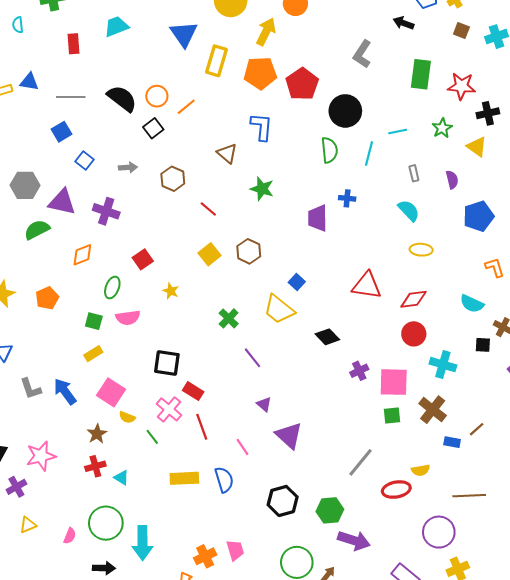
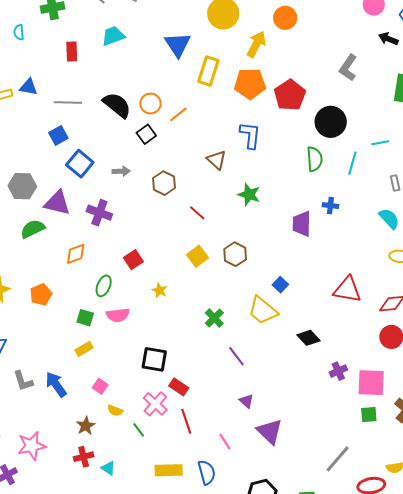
blue square: (85, 160) -> (80, 164), size x1.5
pink square: (111, 392) -> (100, 386), size x0.6

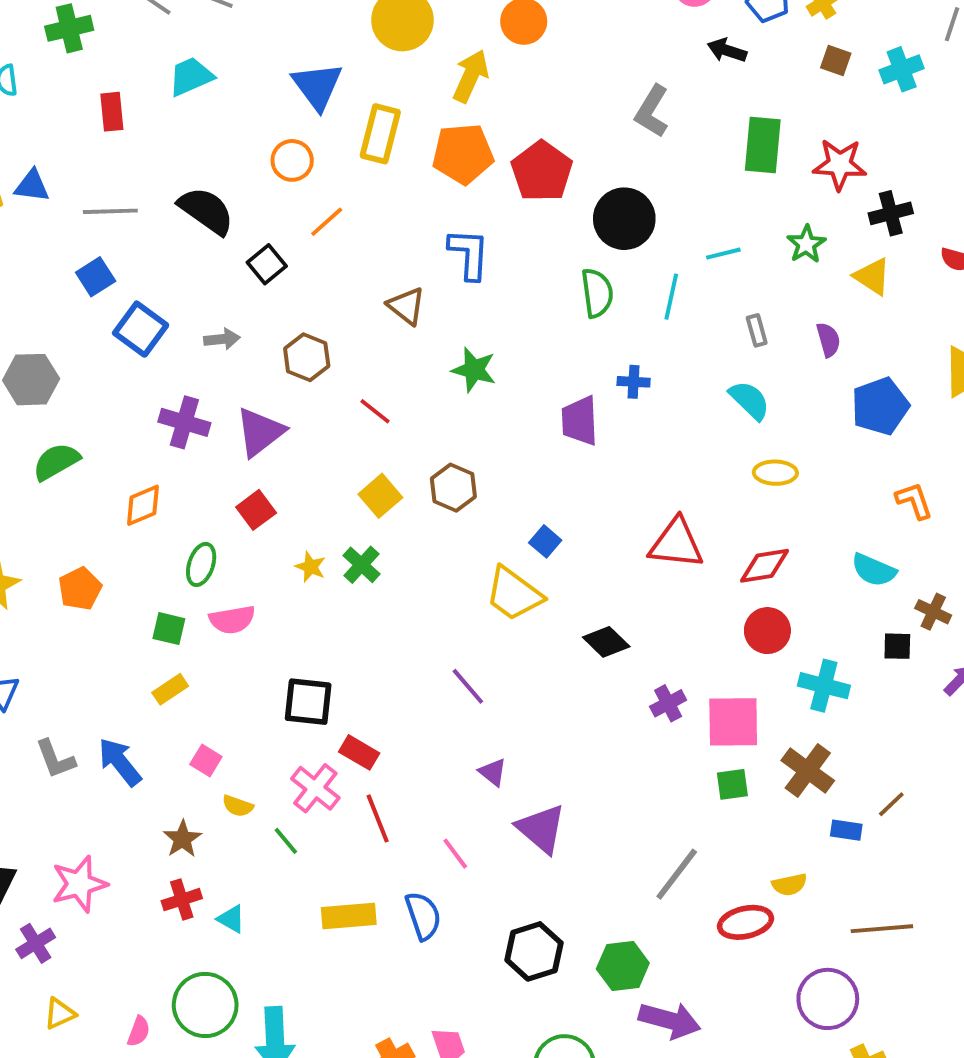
orange circle: (150, 104) -> (292, 160), moved
purple triangle: (57, 203) -> (260, 432), moved, turned -48
green cross: (214, 318) -> (362, 565), moved

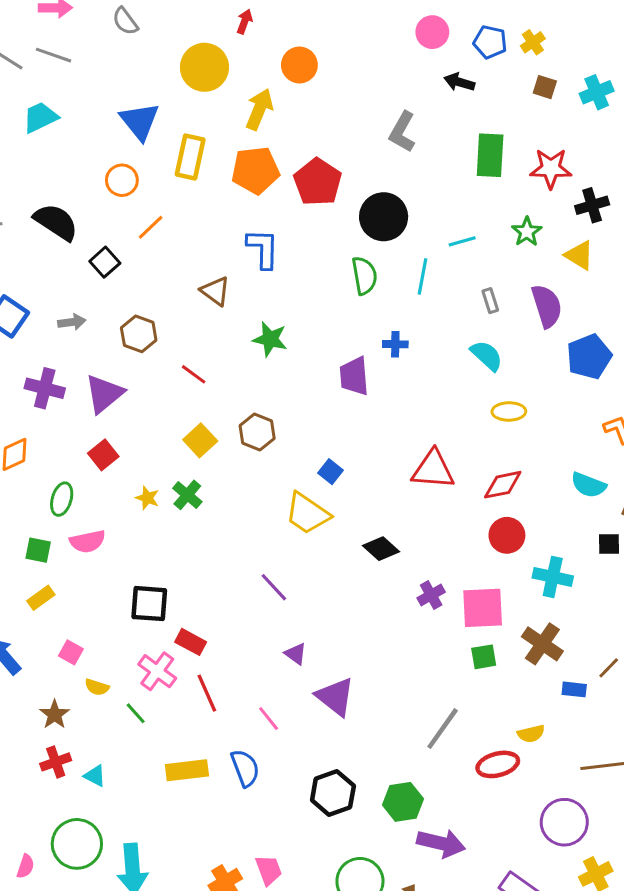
purple semicircle: (828, 340) -> (547, 306), size x1.6

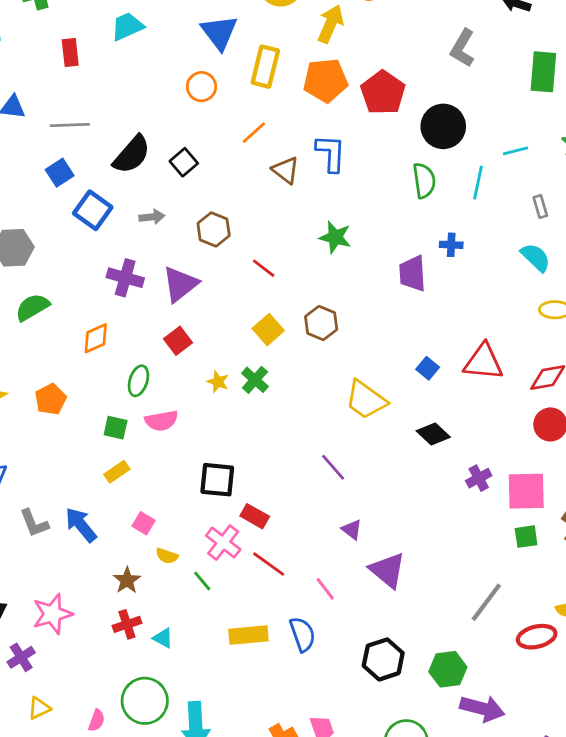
black semicircle: (56, 222) -> (132, 155), moved, turned 96
orange line: (151, 227) -> (254, 133), moved
brown triangle: (215, 291) -> (286, 170), moved
blue square: (331, 472) -> (428, 368), moved
red line: (207, 693) -> (269, 564), turned -32

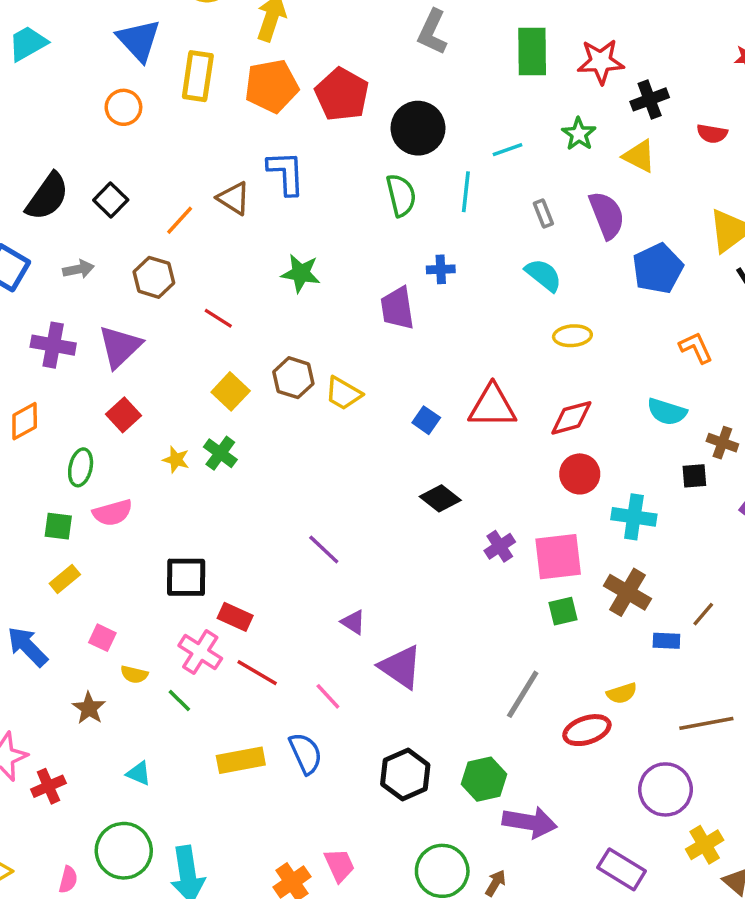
orange line: (254, 133) -> (180, 220), moved
yellow trapezoid: (366, 400) -> (343, 393), moved, size x0.7
red cross: (127, 624) -> (48, 786), moved

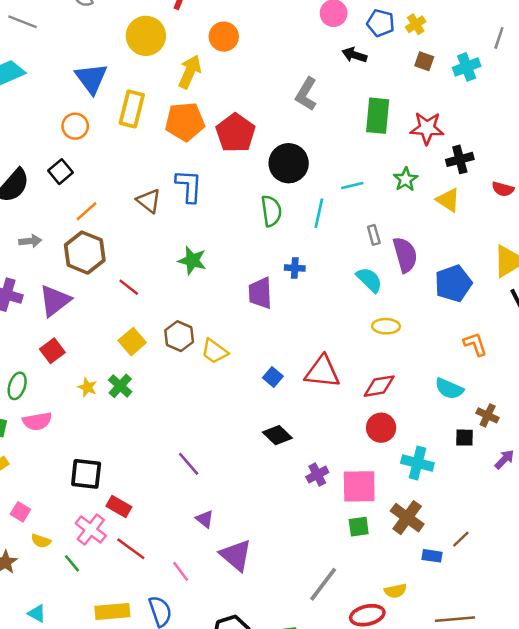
black square: (111, 200) -> (61, 172), moved
purple semicircle: (607, 215) -> (405, 255), moved
orange line: (180, 220) -> (87, 211), moved
brown hexagon: (154, 277) -> (85, 253), size x1.4

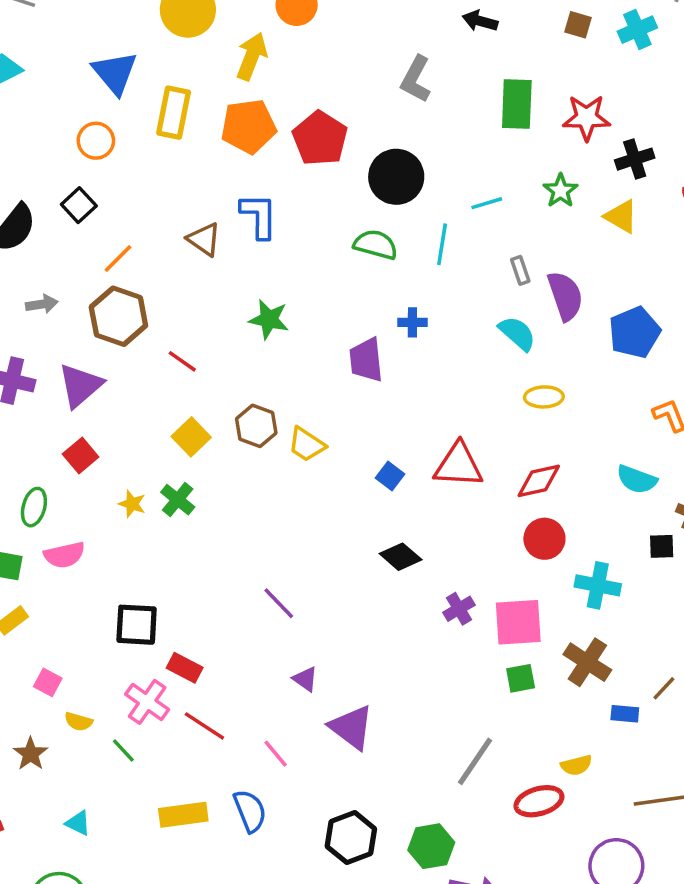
green semicircle: (271, 211) -> (376, 245), turned -64

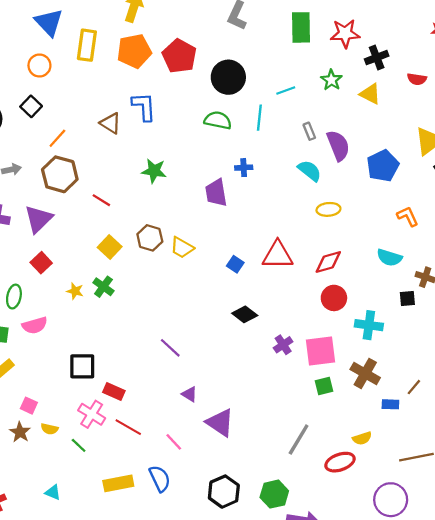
brown star: (31, 754) -> (20, 432), moved

